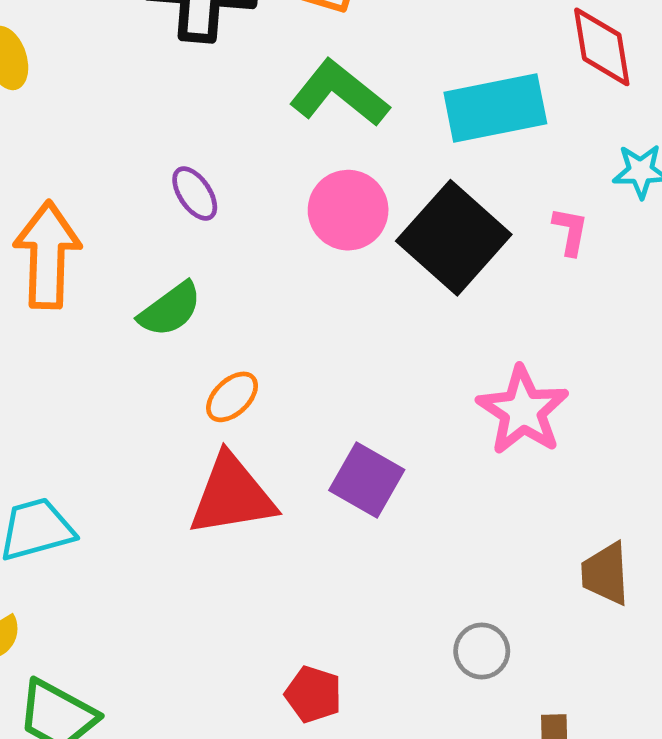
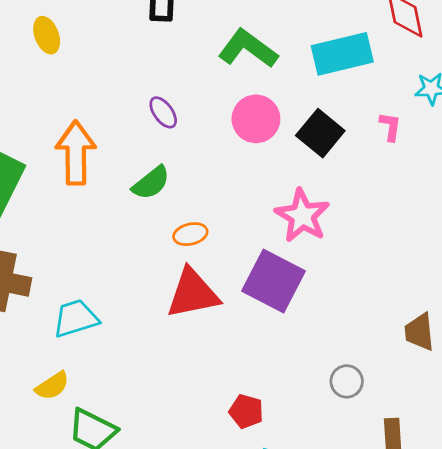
black square: (454, 238) -> (320, 133), size x0.7
orange ellipse: (232, 397) -> (190, 234), turned 32
pink star: (523, 411) -> (302, 216), moved
purple square: (367, 480) -> (273, 281), size x1.4

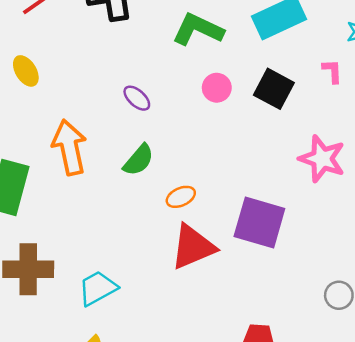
yellow ellipse: (47, 35) -> (26, 71), moved
pink circle: (256, 119) -> (217, 88), size x0.7
pink star: (302, 216) -> (322, 159), moved

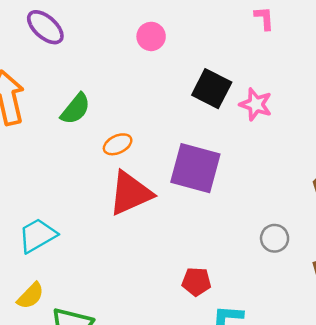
black square: (274, 89) -> (212, 89), moved
purple ellipse: (137, 98) -> (45, 27), moved, size x1.4
pink star: (322, 159) -> (256, 104), size x0.7

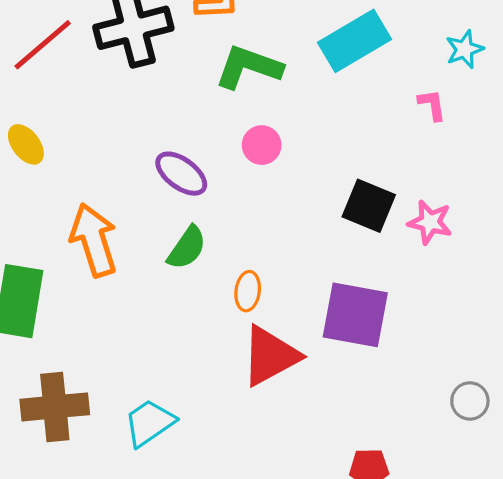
purple ellipse: (45, 27) -> (181, 174), moved
pink circle: (151, 36) -> (262, 145), moved
orange ellipse: (118, 144) -> (248, 291), turned -52

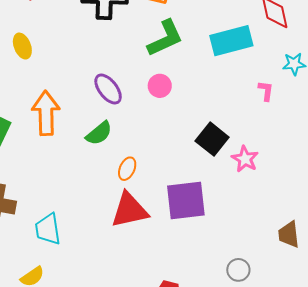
green L-shape: (249, 67) -> (165, 38), turned 120
purple square: (355, 315) -> (186, 201), turned -33
cyan trapezoid: (149, 423) -> (48, 229), turned -80

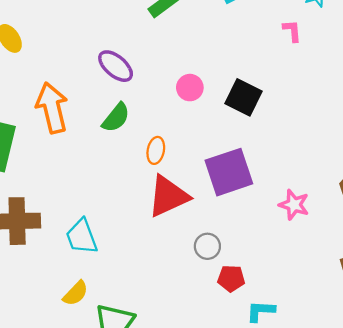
pink circle: (160, 86) -> (190, 88), moved
pink star: (245, 159) -> (294, 205), moved
gray circle: (238, 270) -> (207, 246), moved

